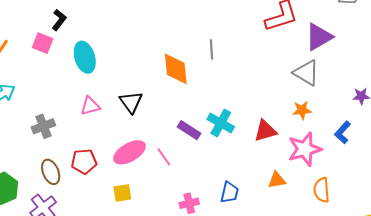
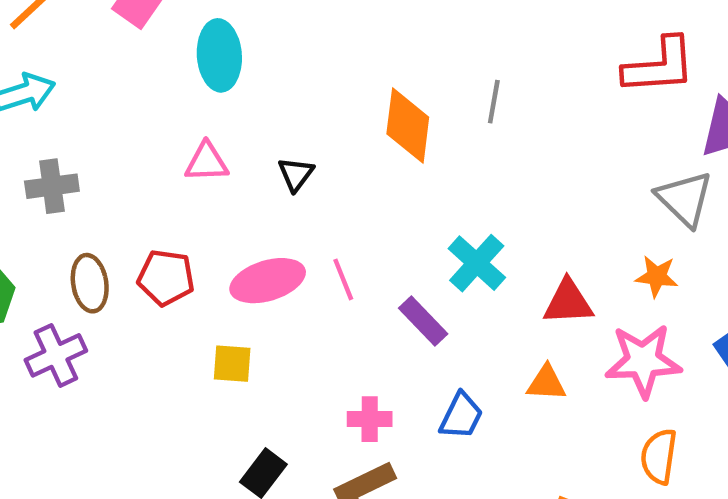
black triangle: (131, 102) -> (296, 174), size x0.7
gray cross: (43, 126) -> (52, 186), moved
purple rectangle: (189, 130) -> (423, 321), moved
pink line: (164, 157) -> (343, 279), moved
orange triangle: (277, 180) -> (546, 383), moved

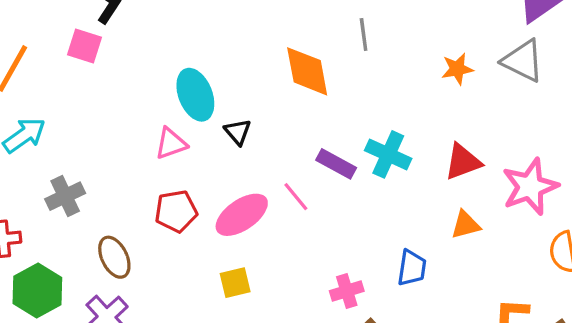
cyan ellipse: (219, 55) -> (195, 95), moved
orange star: (657, 276) -> (457, 69), moved
red pentagon: (166, 278) -> (176, 211), moved
purple rectangle: (423, 321) -> (336, 164), moved

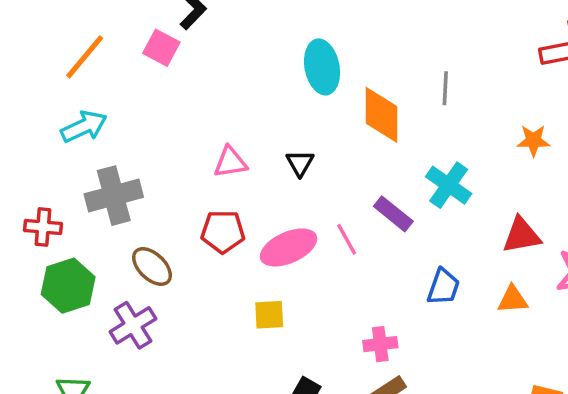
cyan ellipse: (195, 95) -> (322, 67), moved
cyan cross: (388, 154) -> (449, 185), moved
gray cross: (65, 196) -> (114, 196), size x1.4
brown ellipse: (114, 257) -> (152, 266), turned -30
blue trapezoid: (412, 268) -> (443, 287), moved

